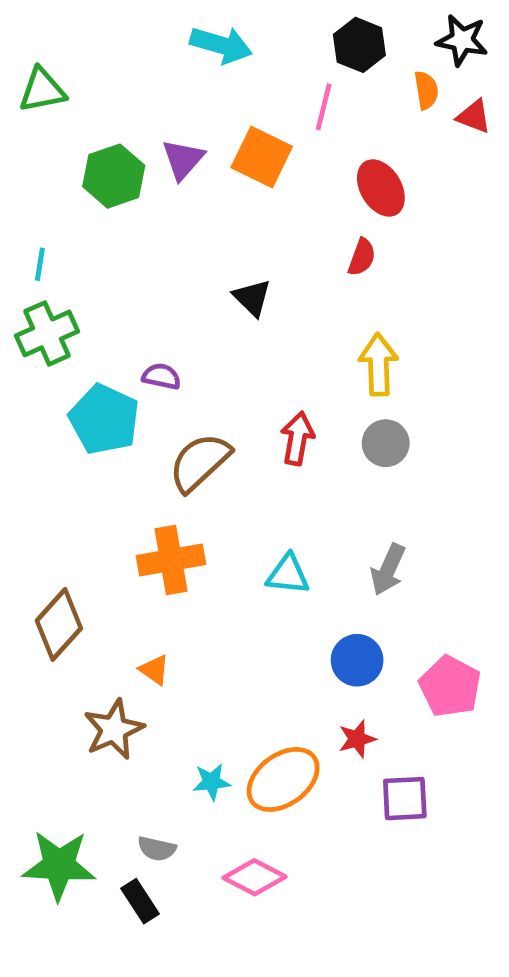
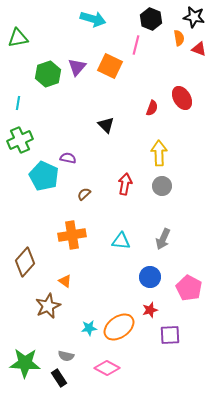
red ellipse: (381, 188) -> (182, 98), moved
cyan line: (40, 264) -> (18, 103), moved
brown semicircle: (200, 462) -> (84, 194), size x0.5

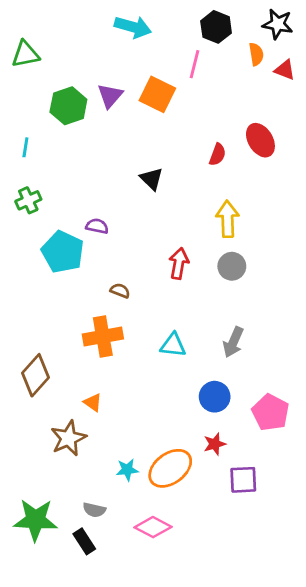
green cross: (20, 140) -> (28, 200), size x0.7
brown semicircle: (84, 194) -> (120, 291), moved, turned 64

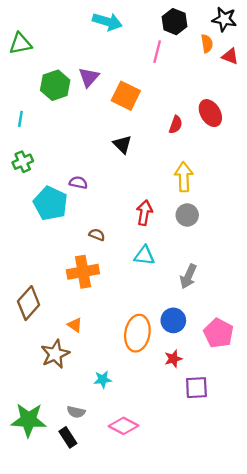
orange square: (157, 94) -> (126, 96), moved
cyan triangle: (173, 345) -> (144, 256), moved
orange ellipse: (170, 468) -> (137, 333), moved, turned -44

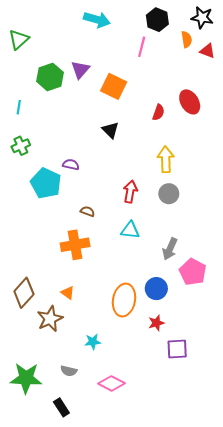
green triangle: (20, 44) -> (19, 39), turned -30
brown diamond: (29, 303) -> (24, 293), moved
pink pentagon: (218, 333) -> (193, 272), moved
black rectangle: (68, 437) -> (61, 407), moved

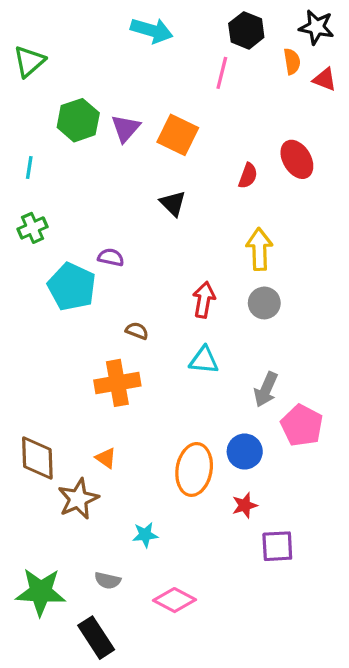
purple triangle: (80, 70) -> (126, 128), moved
brown diamond: (24, 293) -> (37, 458), turned -44
black rectangle: (61, 407) -> (96, 638), size x1.4

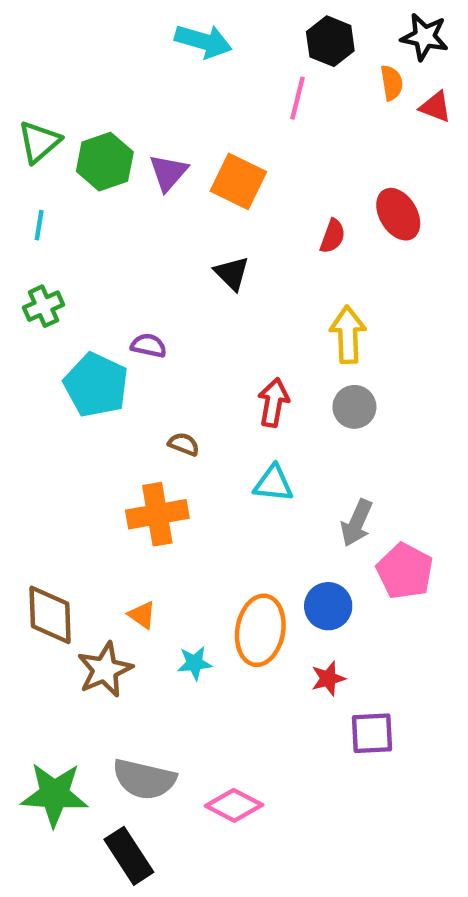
green triangle: (29, 61) -> (39, 142), moved
cyan star: (145, 535) -> (195, 663), moved
gray semicircle: (108, 580) -> (144, 779), size x1.8

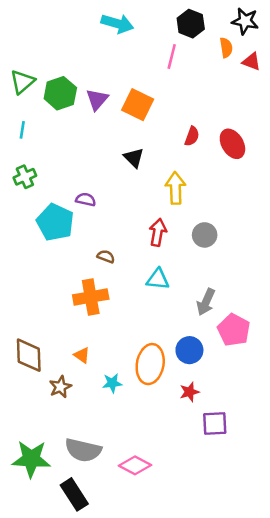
red ellipse: (398, 214) -> (232, 144), moved
yellow arrow: (348, 335) -> (176, 188), moved
brown star: (105, 670) -> (60, 387), size x0.7

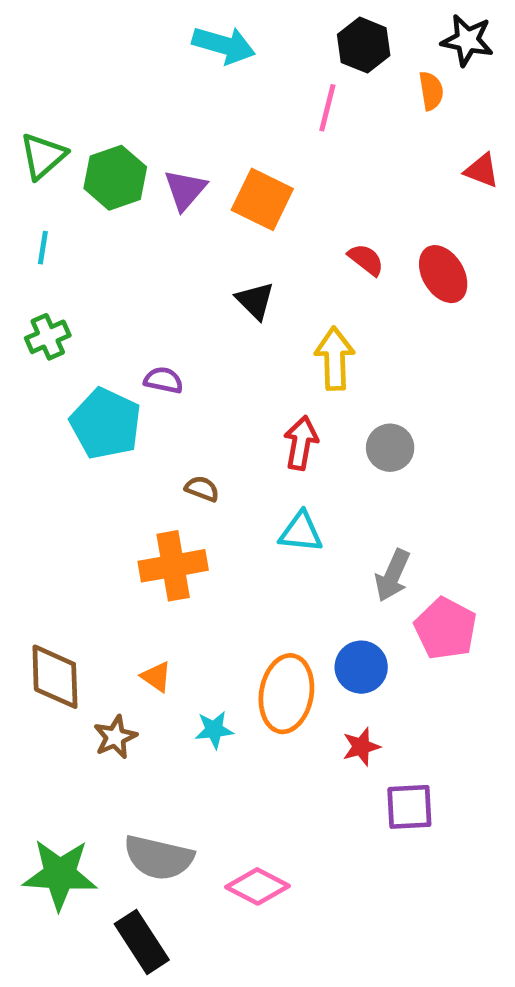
red triangle: (251, 62) -> (482, 170), moved
red semicircle: (192, 136) -> (366, 260), turned -72

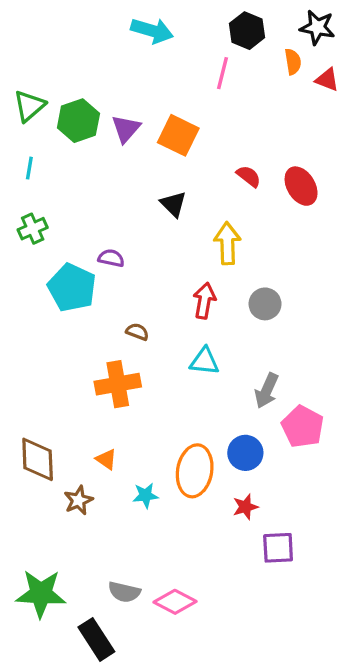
red triangle: (482, 170) -> (327, 80), moved
gray semicircle: (159, 858) -> (124, 592), moved, size x0.7

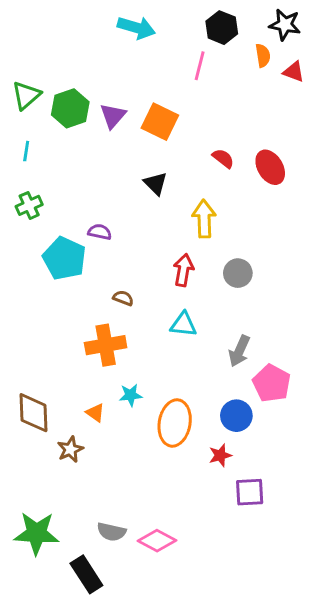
blue circle: (245, 453) -> (236, 416), moved
cyan star: (146, 495) -> (131, 395), moved

